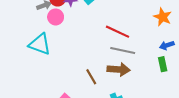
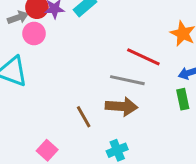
red line: (117, 32) -> (143, 57), moved

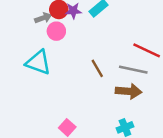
brown line: (84, 117) -> (97, 68), moved

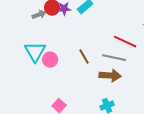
pink circle: (56, 31) -> (50, 60), moved
cyan triangle: (38, 62) -> (35, 52), turned 40

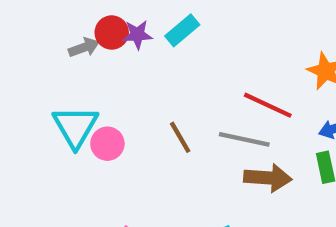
brown arrow: (110, 76) -> (268, 178), moved

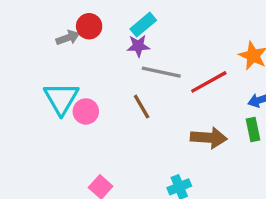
purple star: (137, 35) -> (138, 46), moved
red line: (268, 105) -> (209, 82), turned -54
gray line: (244, 139) -> (161, 72), moved

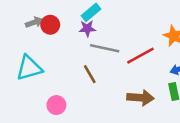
red circle: (89, 26) -> (50, 25), moved
cyan triangle: (61, 98) -> (29, 68), turned 44
pink circle: (86, 111) -> (56, 105), moved

